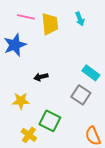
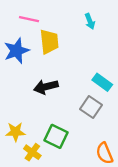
yellow trapezoid: (50, 24) -> (49, 42), moved
black arrow: (41, 77) -> (46, 87), size x1.5
yellow star: (21, 101) -> (15, 132), moved

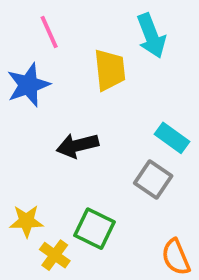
pink line: (29, 19) -> (49, 32), turned 54
cyan arrow: (90, 21) -> (151, 36), size x1.6
yellow trapezoid: (49, 42) -> (110, 70), moved

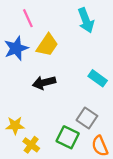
yellow trapezoid: (110, 70) -> (47, 45), moved, turned 40
gray square: (153, 179) -> (87, 118), moved
green square: (95, 229) -> (68, 137), moved

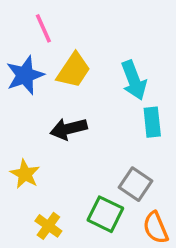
cyan arrow: (86, 20) -> (134, 80), moved
cyan rectangle: (98, 78) -> (152, 122), turned 48
yellow star: (15, 126) -> (25, 174), moved, turned 30

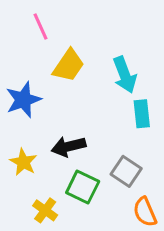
blue star: (25, 75) -> (23, 100), moved
black arrow: (69, 129) -> (69, 146), moved
green square: (105, 214) -> (83, 187), moved

